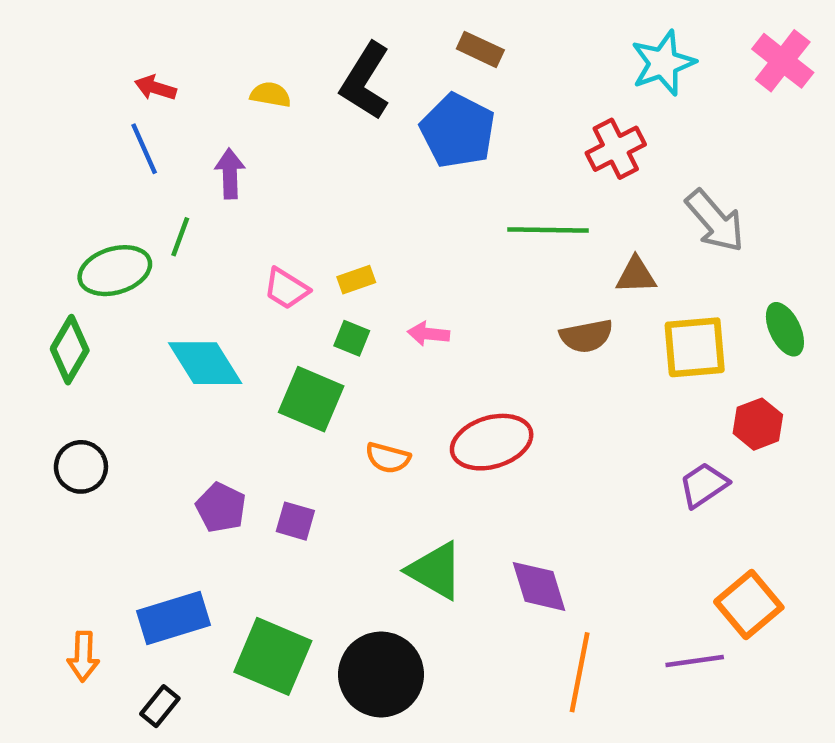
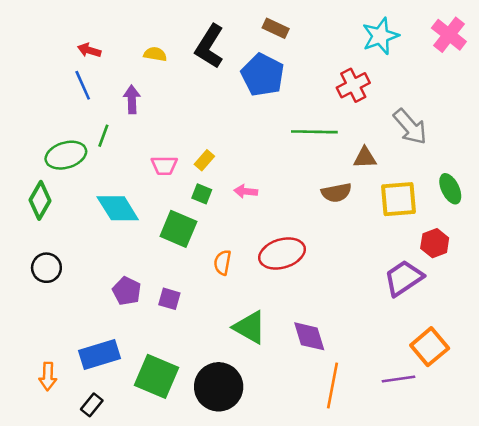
yellow rectangle: (356, 280) -> (204, 160), turned -30
pink trapezoid: (286, 289) -> (164, 165), turned -32
orange semicircle: (388, 458) -> (222, 263), turned 85
purple trapezoid: (704, 485) -> (404, 278), size x1.4

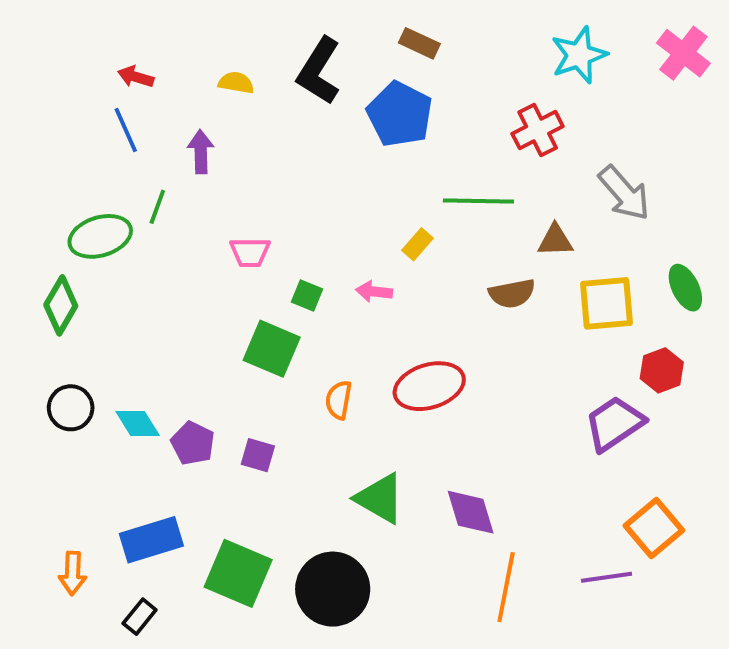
yellow rectangle: (204, 160) -> (417, 244), moved
cyan diamond: (118, 208) -> (138, 424), moved, size x0.7

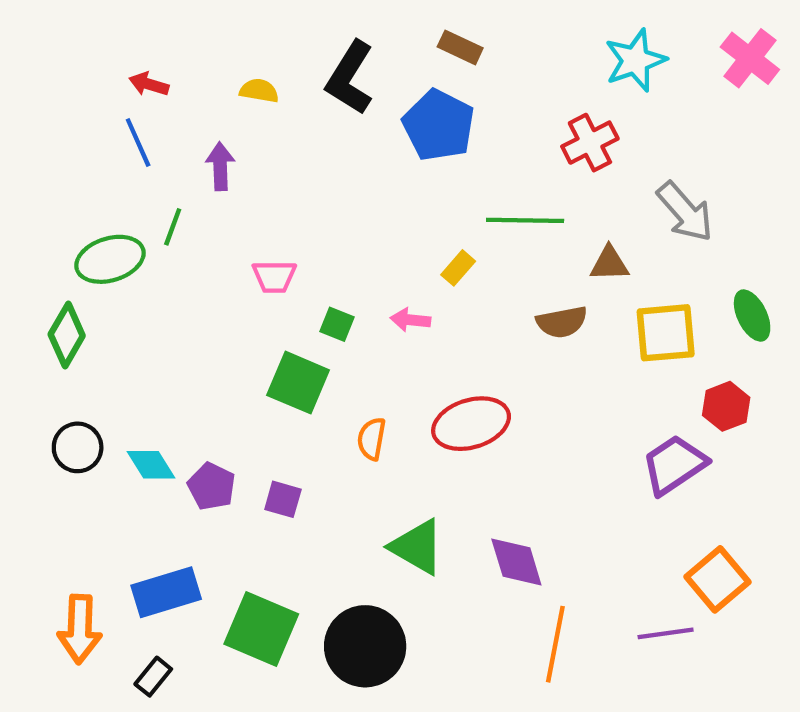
orange arrow: (73, 573) -> (80, 629), size x1.4

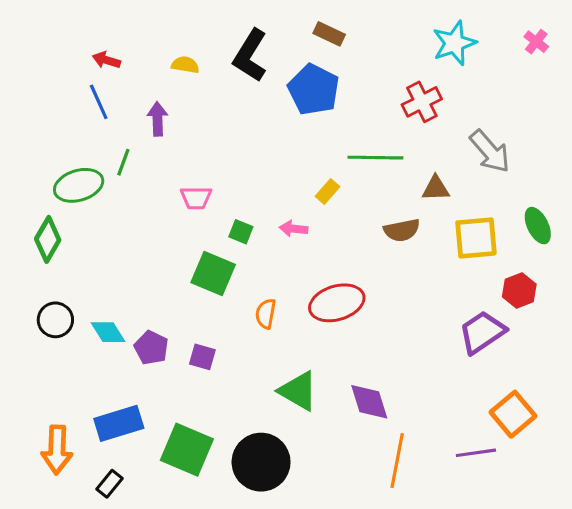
pink cross: (750, 58) -> (536, 42), size x0.6

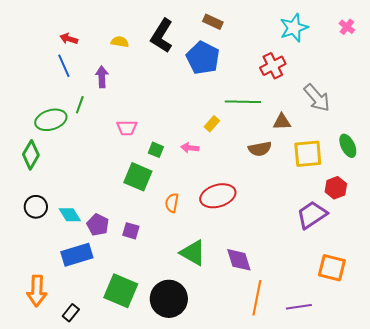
orange square: (513, 414) -> (332, 268), turned -36
blue rectangle: (119, 423) -> (77, 255), moved
purple line: (476, 453) -> (299, 307), moved

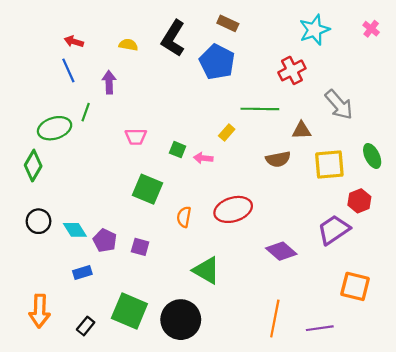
green square: (156, 150) -> (178, 150), moved
blue rectangle: (77, 255) -> (82, 273), size x0.6
purple diamond: (239, 260) -> (281, 251), moved, turned -32
black rectangle: (71, 313) -> (86, 326), moved

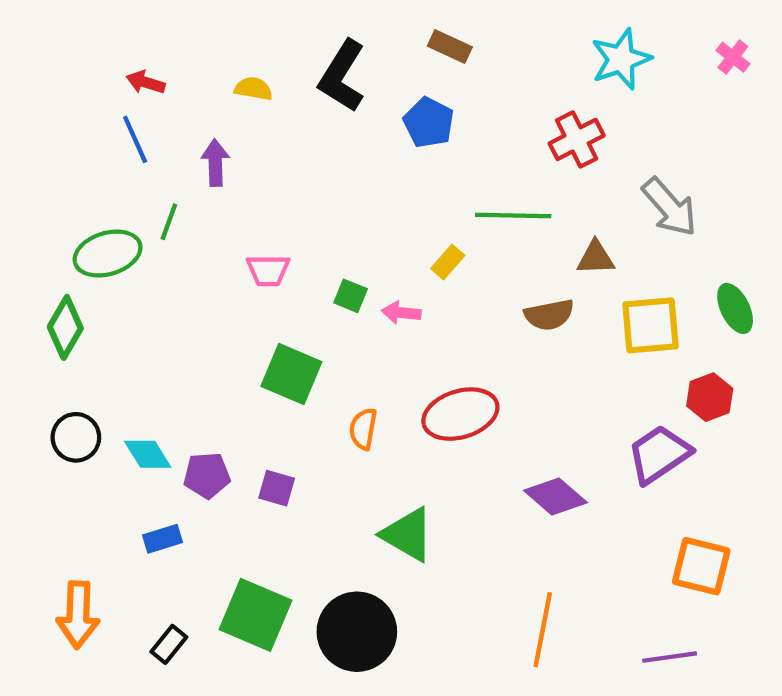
blue pentagon: (217, 62) -> (429, 123), size x0.7
purple pentagon: (105, 240) -> (207, 475), turned -30
purple line: (320, 328) -> (670, 657), moved

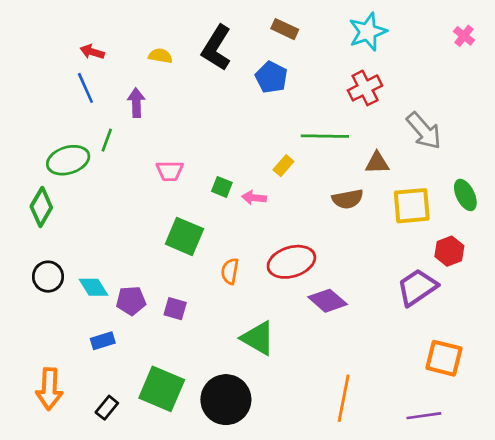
cyan star: (621, 59) -> (368, 32), moved
purple diamond: (555, 496) -> (328, 301), moved

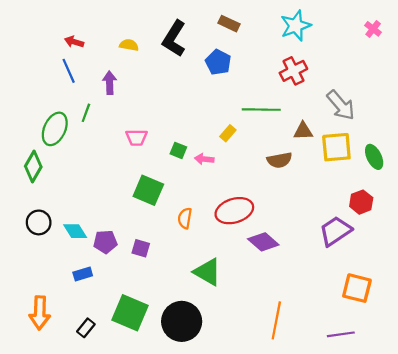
green ellipse: (68, 160) -> (55, 129), turned -48
yellow square: (412, 206) -> (336, 147), moved

